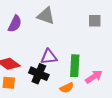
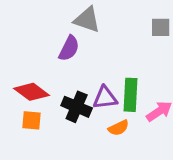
purple semicircle: (15, 24) -> (69, 48), moved
purple triangle: (49, 57) -> (105, 98), moved

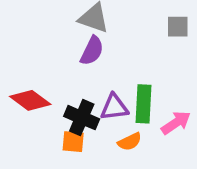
purple semicircle: (69, 48) -> (92, 51), moved
orange square: (32, 120) -> (73, 142), moved

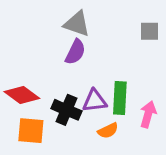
pink arrow: (176, 123) -> (148, 114), turned -40
orange square: (73, 142) -> (31, 131), moved, size x1.4

